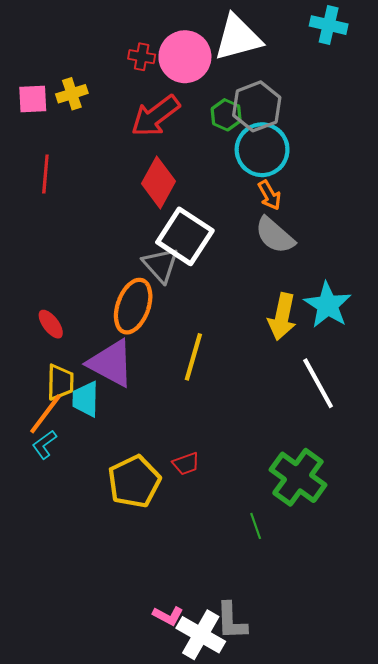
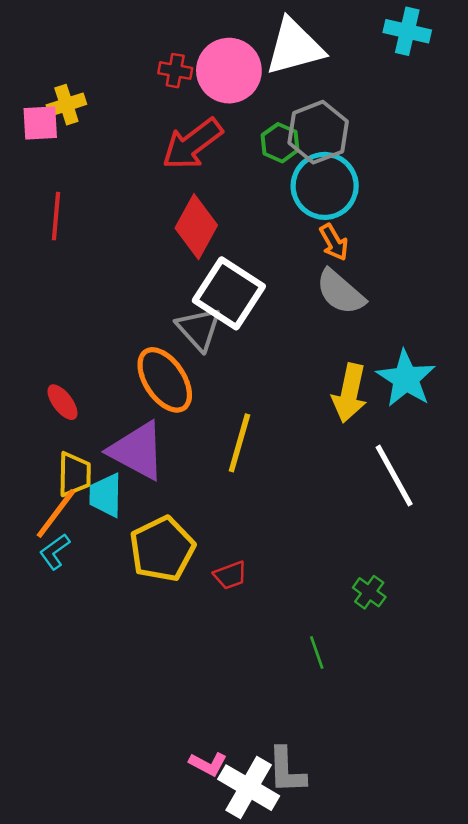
yellow cross: (72, 94) -> (66, 105), moved
orange ellipse: (133, 306) -> (165, 380), turned -54
green cross: (298, 477) -> (369, 592), size x0.5
yellow pentagon: (134, 482) -> (162, 549), moved

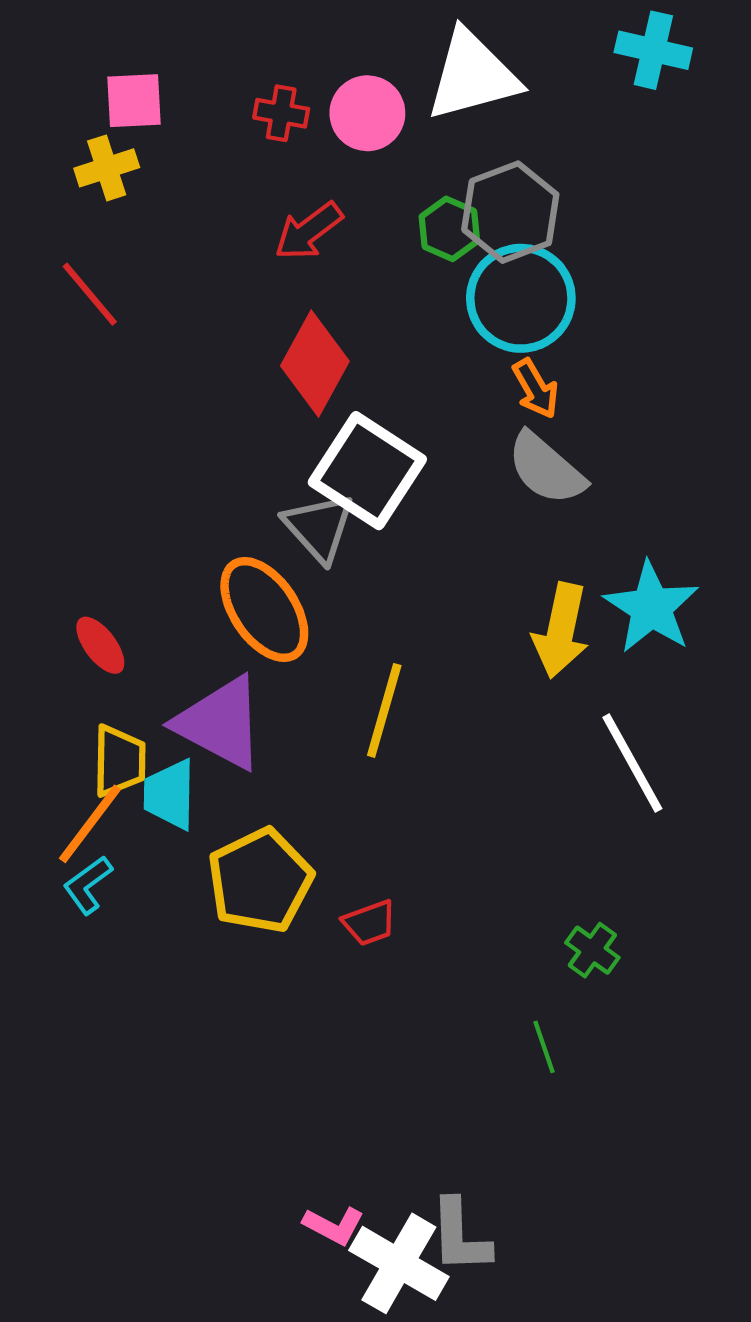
pink circle: (229, 71) -> (367, 113), size x0.7
pink square: (40, 123) -> (134, 101), moved
red arrow: (192, 144) -> (309, 231), size x0.7
red line: (56, 216) -> (90, 294), moved, turned -45
green line: (317, 653) -> (544, 1047), moved

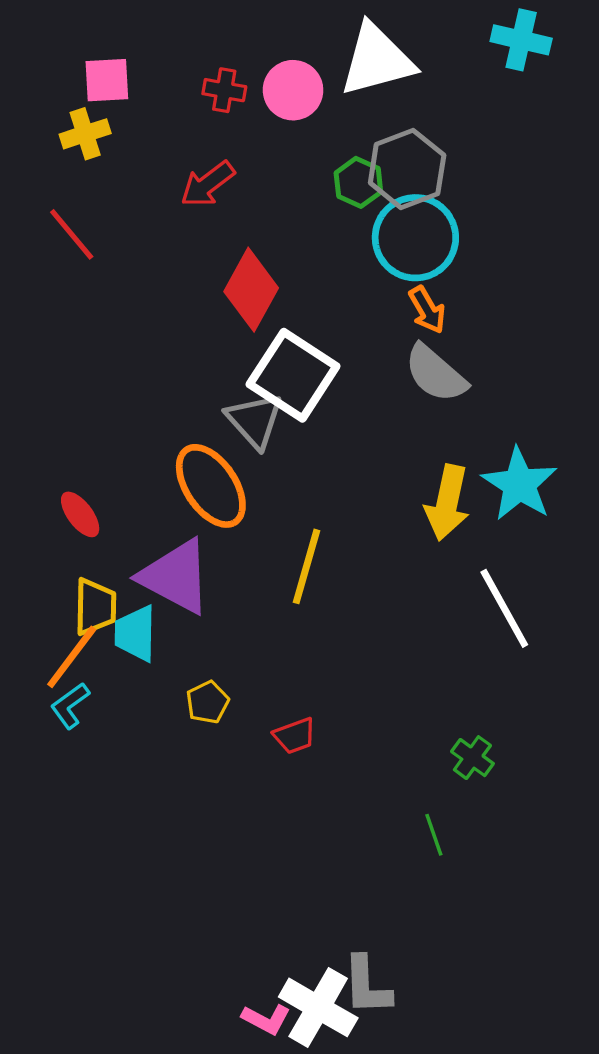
red arrow: (309, 231) -> (208, 184), moved
yellow pentagon: (260, 881) -> (208, 702), size x0.5
pink L-shape: (334, 1226) -> (266, 1019), moved

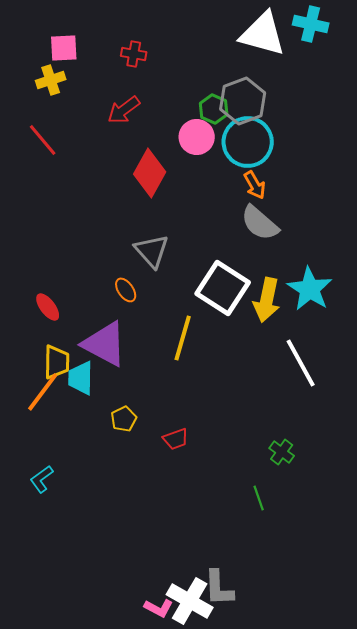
white triangle: (377, 60) -> (263, 34), moved, turned 30
pink circle: (293, 90) -> (197, 137), moved
white square: (293, 375) -> (223, 288), moved
orange ellipse: (211, 486) -> (126, 290), size x0.5
cyan L-shape: (70, 706) -> (42, 479), moved

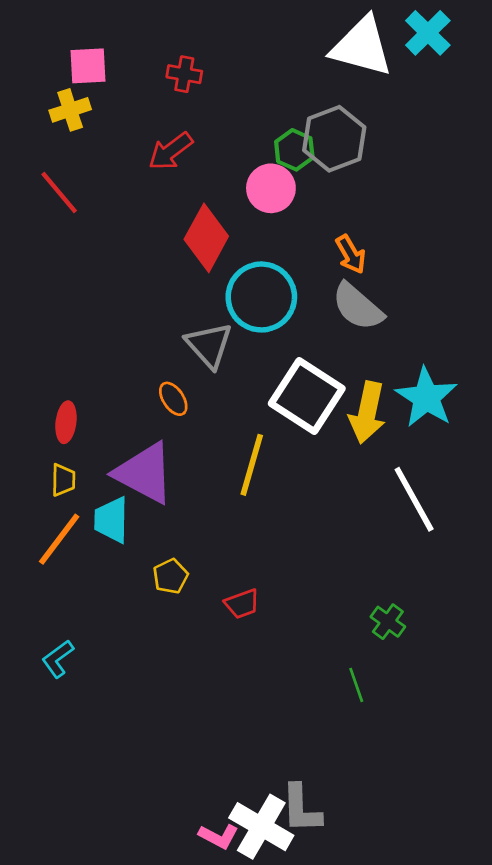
cyan cross: (311, 24) -> (428, 33), turned 32
cyan circle: (248, 142) -> (261, 297), moved
red ellipse: (48, 307) -> (66, 422), turned 44
yellow trapezoid: (57, 362) -> (63, 480), moved, size x0.7

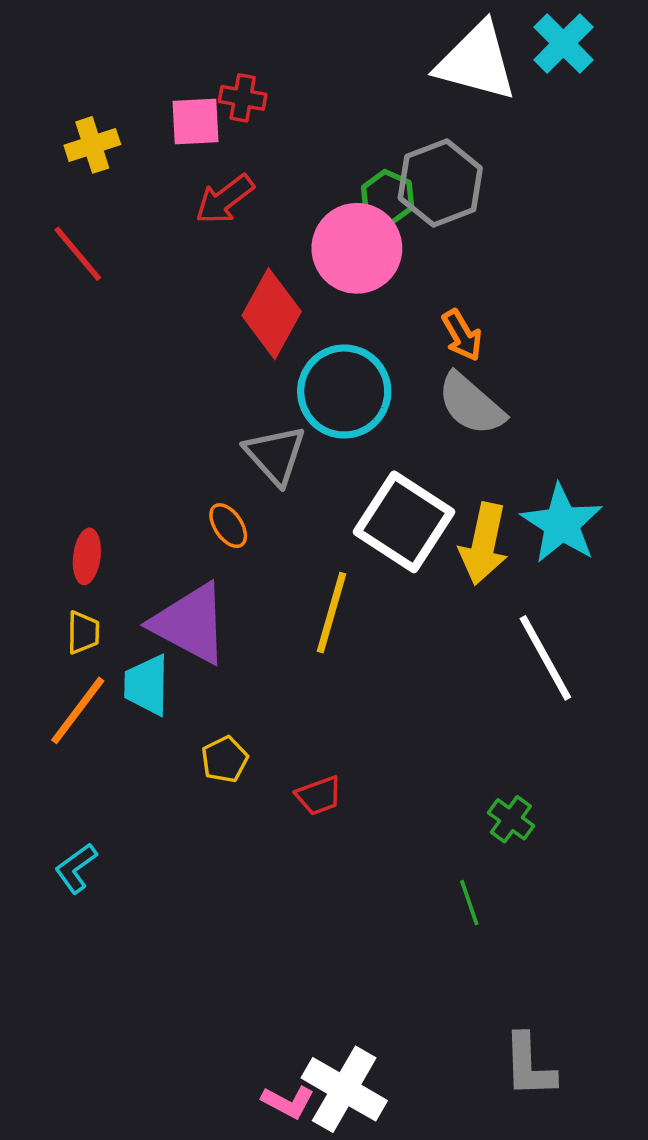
pink square: (88, 66) -> (196, 121), moved
pink circle: (271, 188) -> (357, 248), size x1.4
gray L-shape: (301, 809) -> (529, 1066), moved

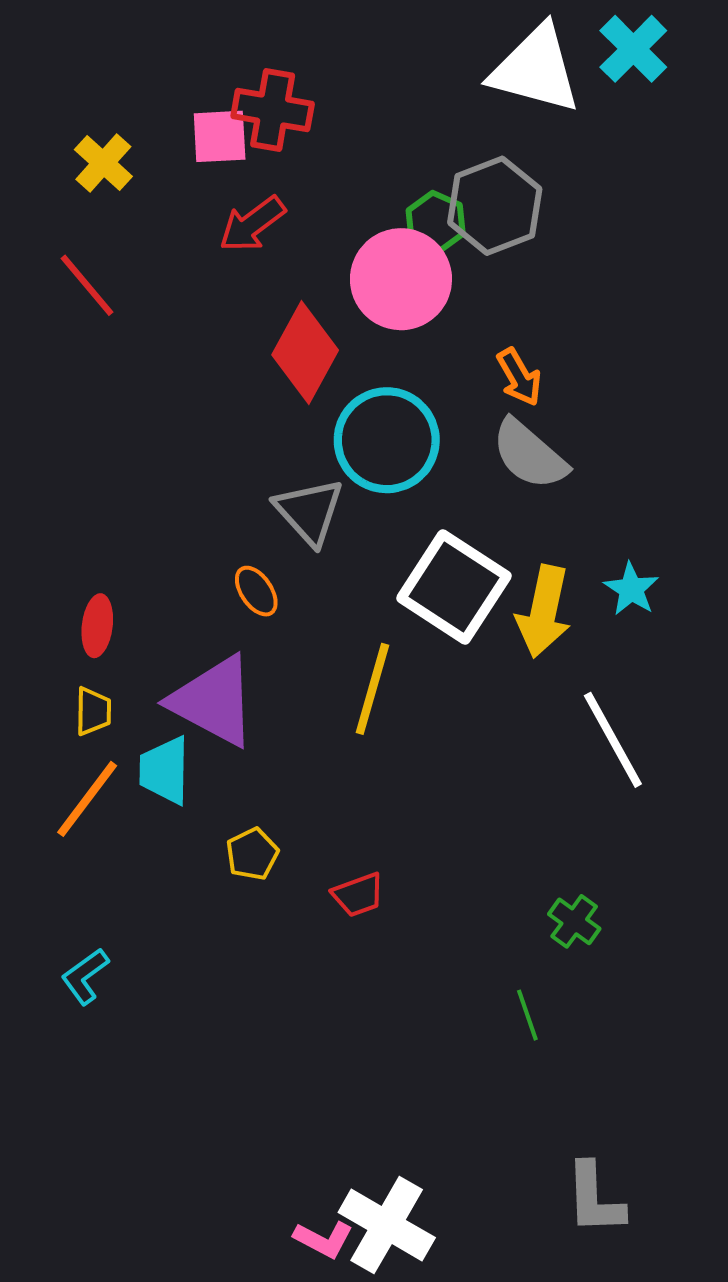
red cross: (243, 98) -> (273, 110), size x1.5
yellow cross: (92, 145) -> (103, 163), turned -30
cyan star: (562, 524) -> (631, 589), size x0.6

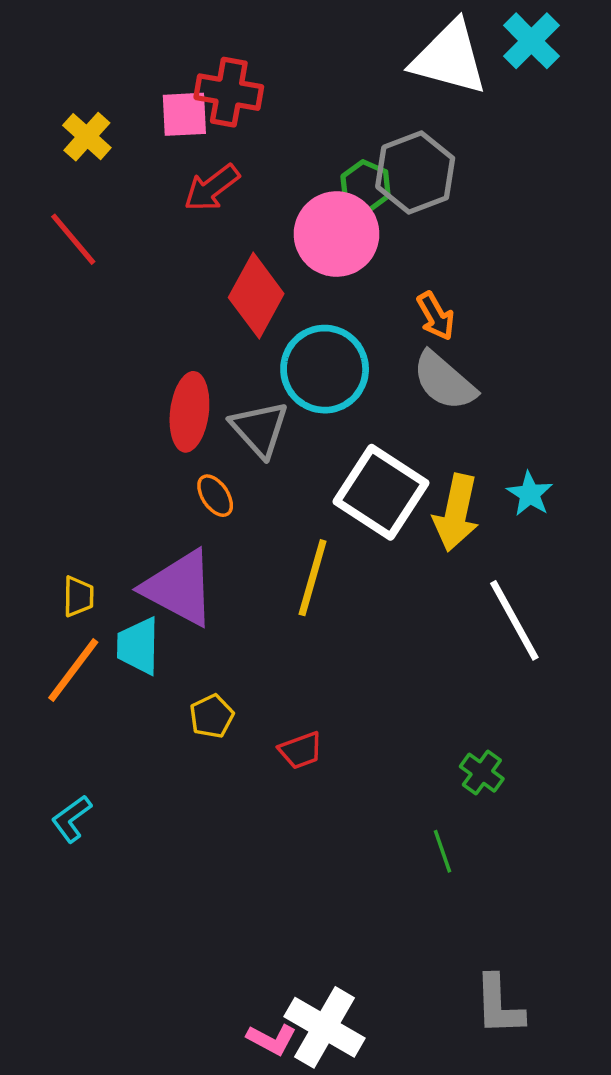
red ellipse: (97, 626) -> (189, 412), moved, size x1.5

